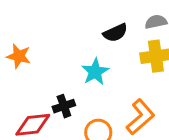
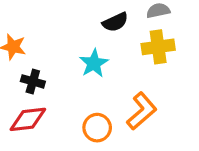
black cross: (64, 106) -> (33, 81), moved, turned 35

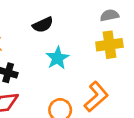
black semicircle: (115, 22) -> (43, 25), moved

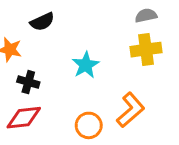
black semicircle: (43, 25) -> (42, 22), moved

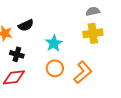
black semicircle: (42, 22) -> (26, 25), moved
orange circle: (89, 125) -> (55, 68), moved

